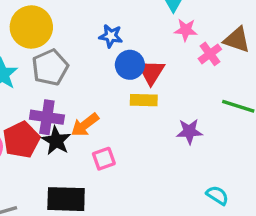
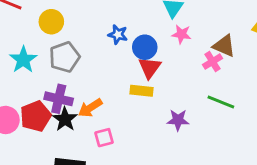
yellow circle: (31, 27) -> (51, 22), size x0.7
pink cross: (210, 54) -> (212, 62), moved
blue circle: (130, 65) -> (145, 47), moved

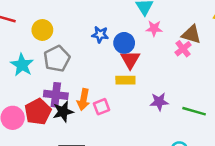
green line: (221, 102) -> (194, 111), moved
orange arrow: (90, 108) -> (83, 100), turned -40
black star: (65, 119) -> (63, 112), turned 30
pink square: (104, 138) -> (102, 107), moved

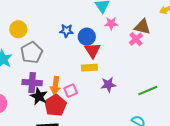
purple star: (159, 102) -> (108, 85), moved
green line: (194, 111) -> (148, 91), turned -36
red pentagon: (38, 112) -> (55, 105), moved
black star: (63, 112) -> (39, 96), turned -30

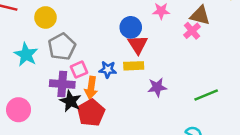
blue star: (66, 31) -> (108, 70), moved
pink square: (71, 91) -> (79, 70), moved

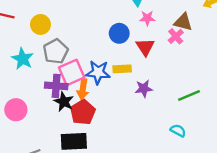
red triangle: (138, 44) -> (145, 47), moved
pink square: (79, 70) -> (72, 72), size x1.6
blue star: (108, 70) -> (98, 72), size x1.5

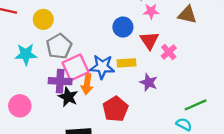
pink cross: (176, 36) -> (169, 52), moved
cyan star: (23, 59) -> (26, 54), turned -30
purple star: (144, 89) -> (149, 82), turned 30
green line: (189, 96) -> (195, 105), moved
red pentagon: (83, 112) -> (115, 109), moved

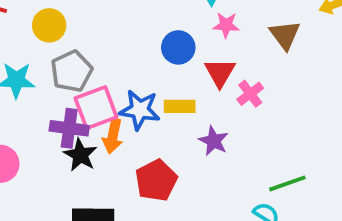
brown triangle: (187, 15) -> (285, 35), turned 36

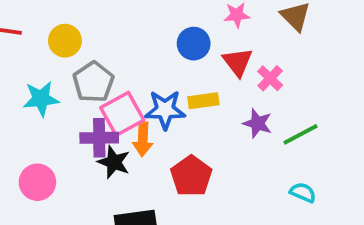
purple star: (214, 141) -> (258, 123), moved
green line: (287, 183) -> (301, 134), moved

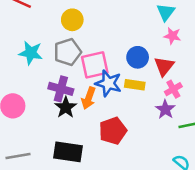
yellow circle: (65, 41) -> (72, 20), moved
blue circle: (194, 44) -> (138, 57), moved
pink cross: (270, 78) -> (173, 89), moved
pink square: (122, 114) -> (95, 65), moved

